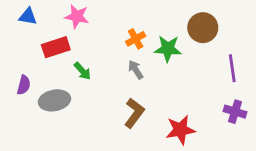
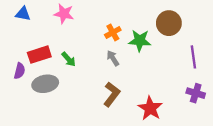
red rectangle: (56, 47) -> (39, 55), moved
red star: (180, 130) -> (150, 108), turned -30

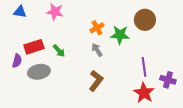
purple line: (193, 57) -> (144, 67), moved
red star: (150, 108) -> (144, 93), moved

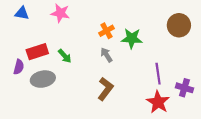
brown circle: (145, 20) -> (179, 25), moved

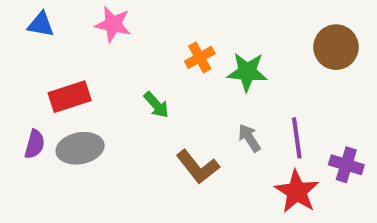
gray arrow: (106, 55) -> (249, 138), moved
green arrow: (65, 56) -> (156, 105), moved
purple semicircle: (19, 67) -> (35, 144), moved
brown L-shape: (105, 89) -> (198, 167), turned 105

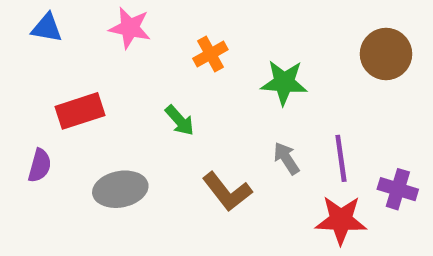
orange cross: (200, 57) -> (210, 54), moved
gray ellipse: (80, 148) -> (120, 189), moved
red star: (297, 192) -> (341, 220), turned -30

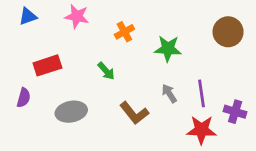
blue triangle: (47, 28) -> (28, 16), turned -30

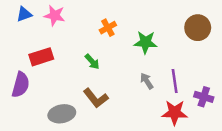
pink star: (77, 16) -> (55, 16), moved
purple semicircle: (24, 98) -> (21, 85), size x1.5
gray ellipse: (71, 112) -> (62, 114), moved
brown L-shape: (134, 113) -> (96, 98), moved

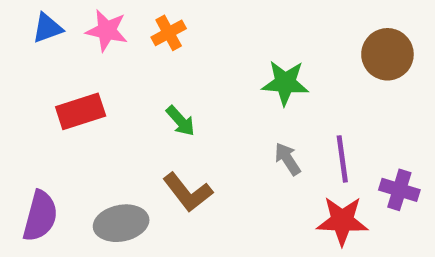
orange cross: (108, 28) -> (169, 33), moved
purple semicircle: (21, 85) -> (40, 216), moved

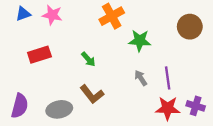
orange cross: (169, 33) -> (112, 16), moved, size x1.5
purple cross: (399, 190) -> (196, 106), moved

